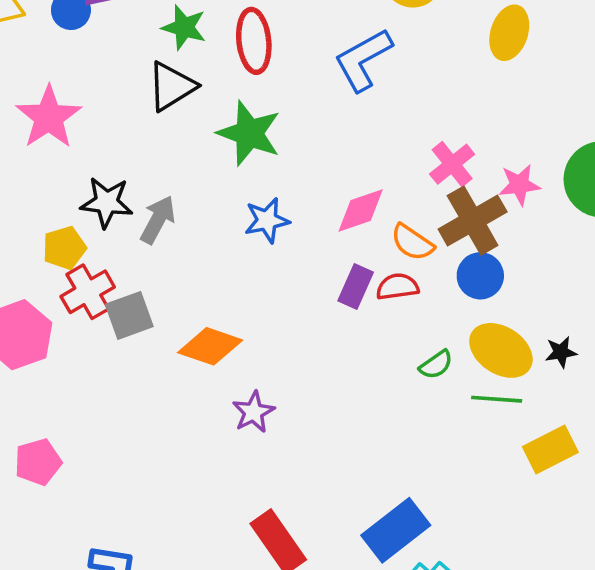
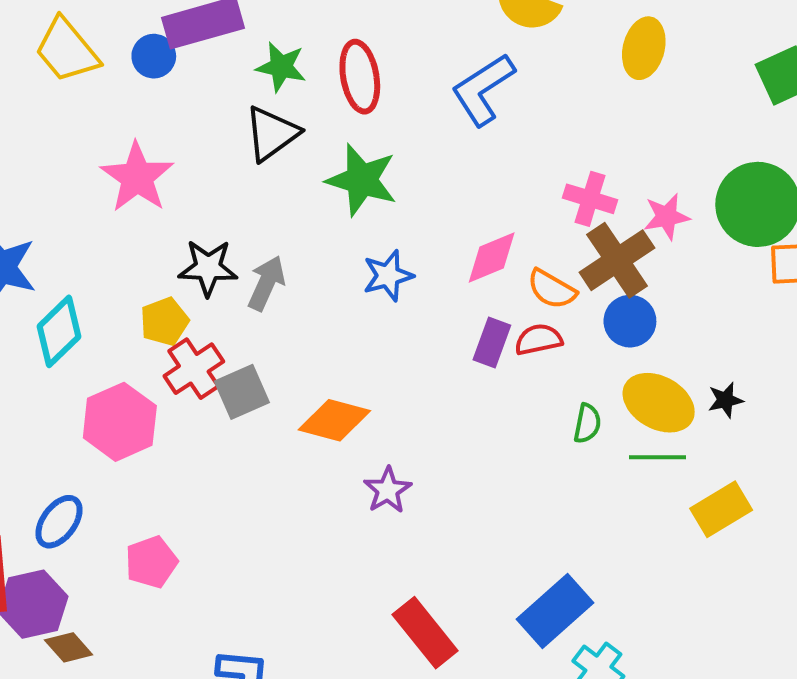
pink cross: (452, 164) -> (590, 199), turned -30
green semicircle: (436, 365) -> (587, 423), turned -40

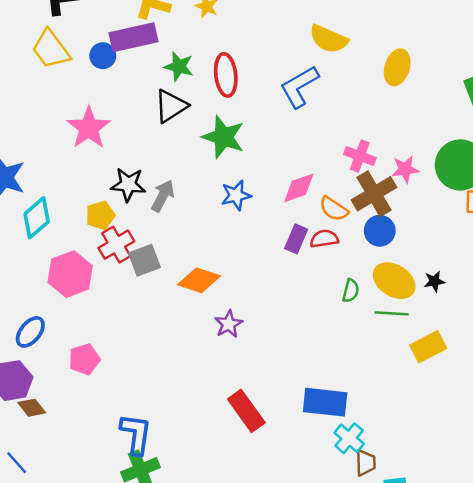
blue rectangle: (555, 611) -> (325, 402), turned 45

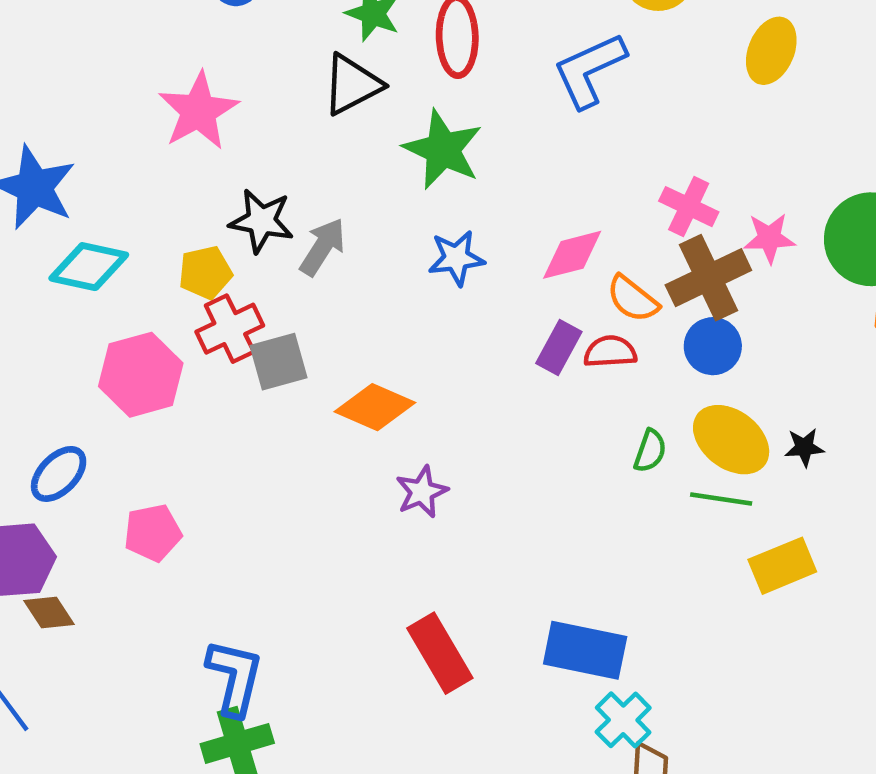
cyan diamond: (37, 218) -> (89, 267), turned 48

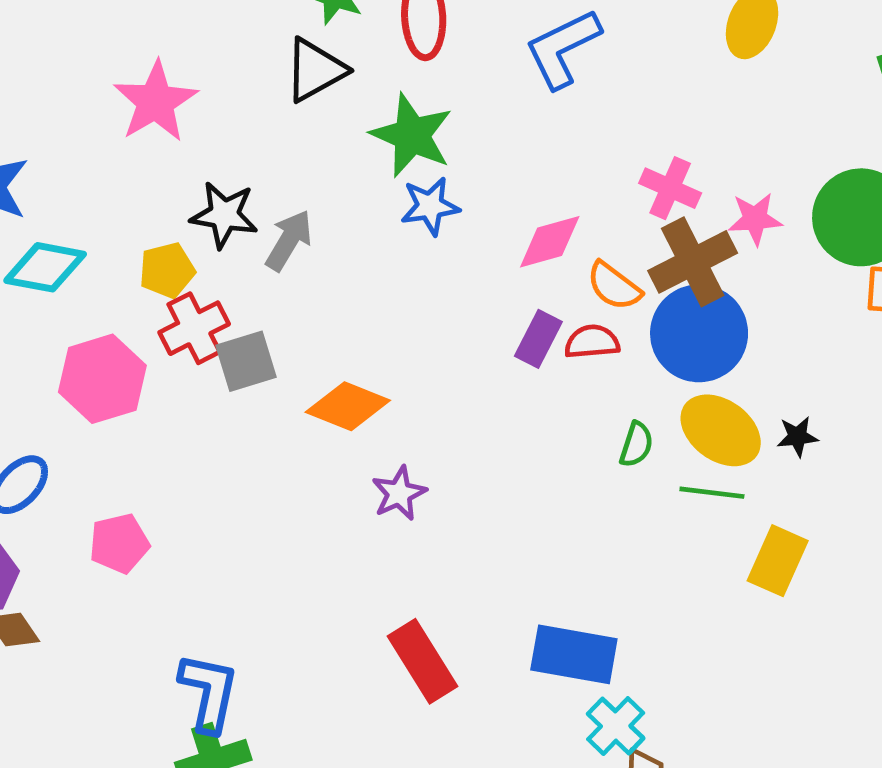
blue star: (456, 258) -> (430, 206), moved
blue circle: (713, 346) -> (699, 333), size x1.6
yellow rectangle: (782, 566) -> (778, 561), turned -42

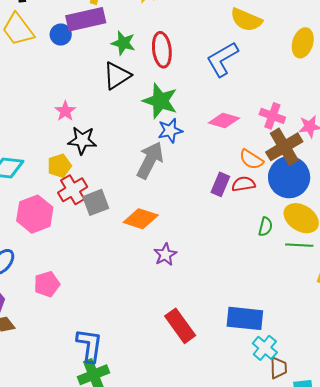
pink star: (155, 102) -> (65, 111), moved, size x0.6
gray arrow: (289, 240) -> (150, 160), moved, size x1.4
pink diamond: (550, 242) -> (224, 120), moved, turned 36

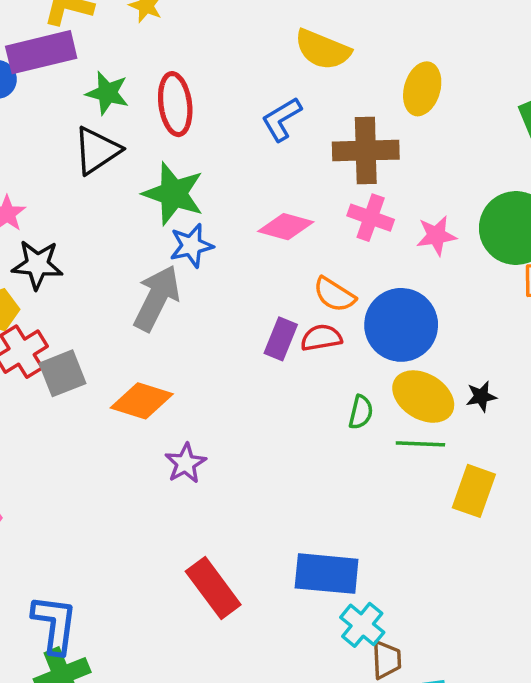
blue L-shape: (222, 59) -> (282, 119), size x0.7
brown cross: (284, 147) -> (366, 151), moved, turned 30

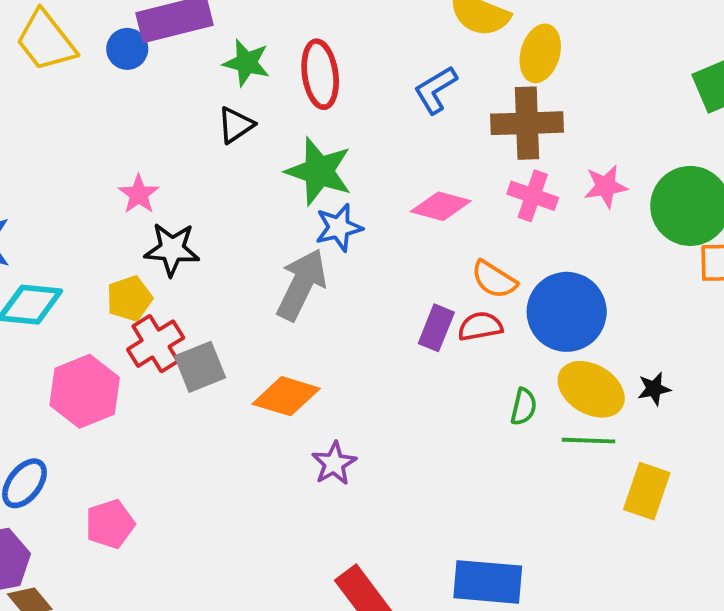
yellow ellipse: (422, 89) -> (540, 53), moved
black triangle: (97, 150) -> (236, 125), size x0.7
pink star: (436, 236) -> (606, 186), moved

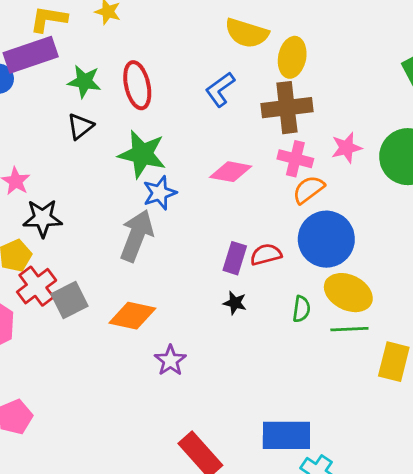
orange semicircle: (494, 279) -> (309, 190), moved, turned 116
black star: (654, 389) -> (235, 303), moved, turned 30

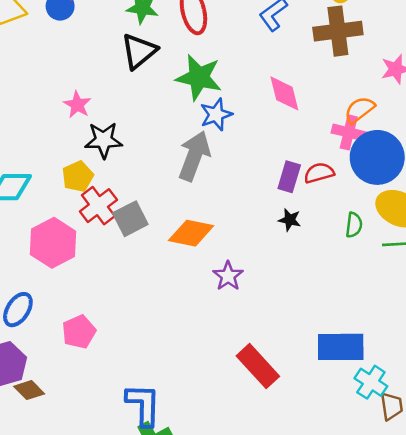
black triangle: (80, 126) -> (139, 51), size x1.4
pink cross: (295, 159) -> (349, 132), moved
pink diamond: (231, 172) -> (284, 93), turned 66

